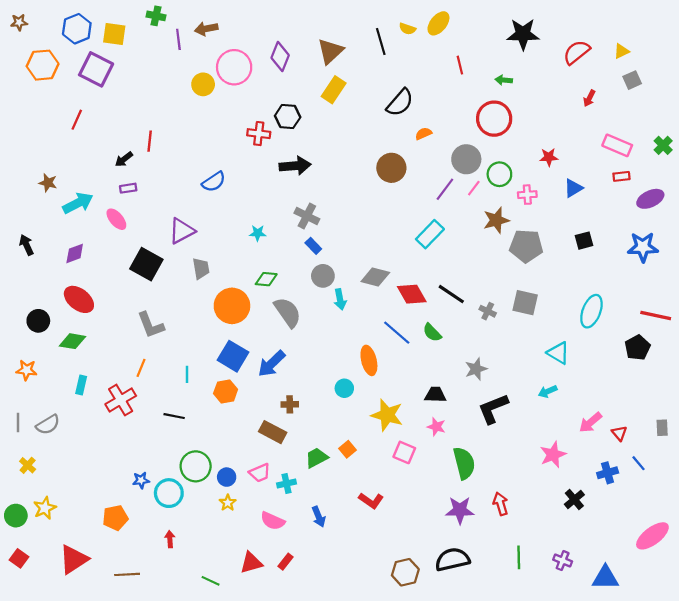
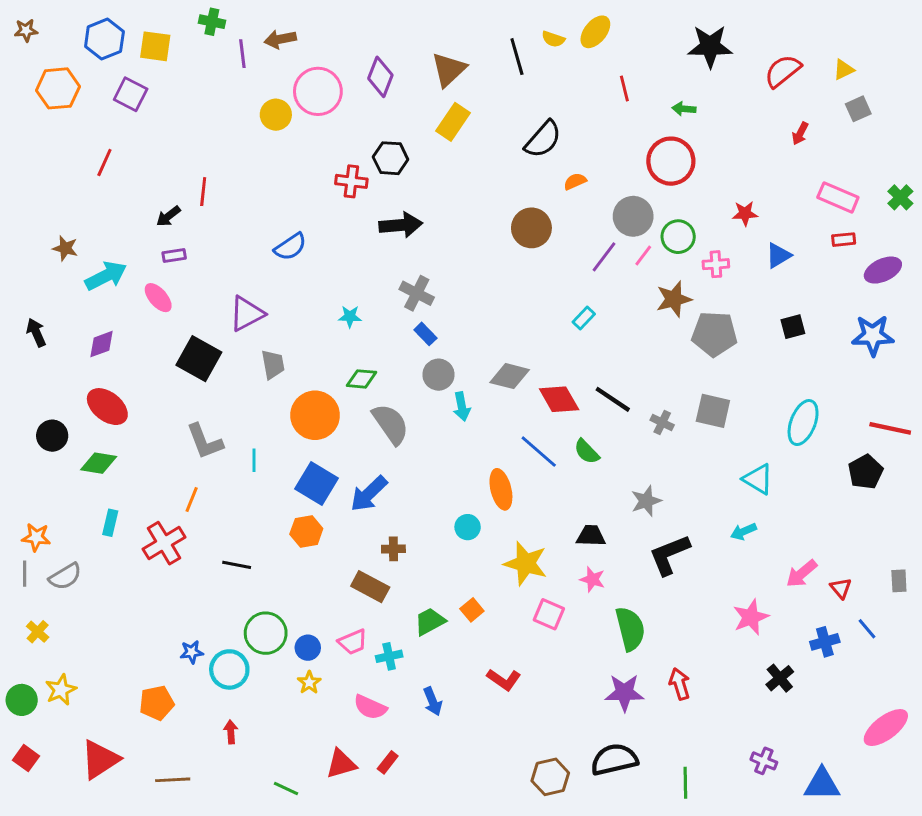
purple square: (96, 69) -> (131, 94), size x0.7
cyan rectangle: (430, 234) -> (584, 318), size x0.6
orange star: (27, 370) -> (36, 537), moved
cyan line: (187, 374) -> (254, 460), moved
green line: (519, 557) -> (685, 783), moved

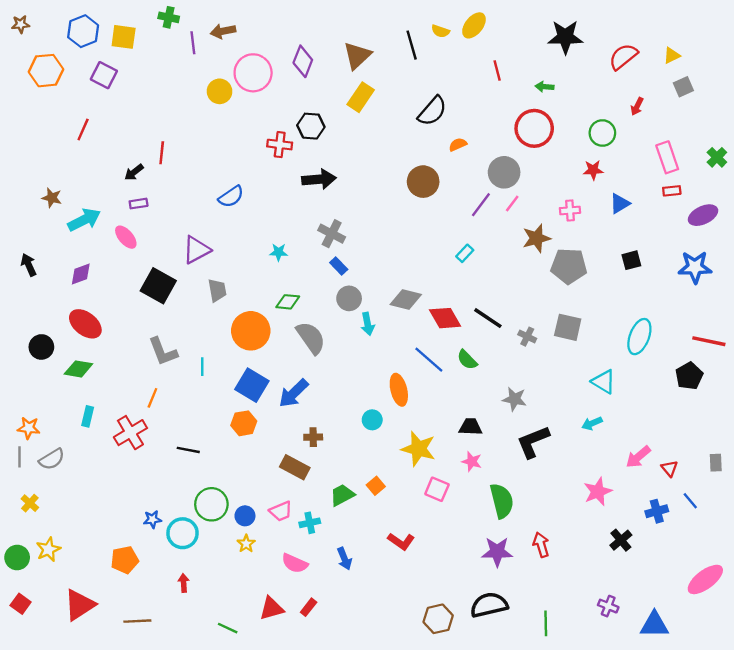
pink rectangle: (838, 197) -> (667, 157), turned 48
green circle: (678, 237) -> (602, 133), moved
gray star: (646, 501) -> (514, 399), turned 30

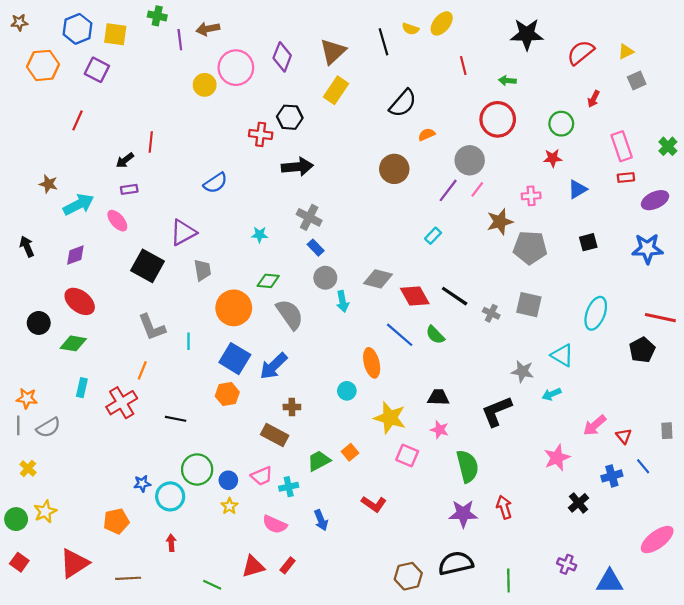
gray star: (514, 399) -> (522, 371), moved

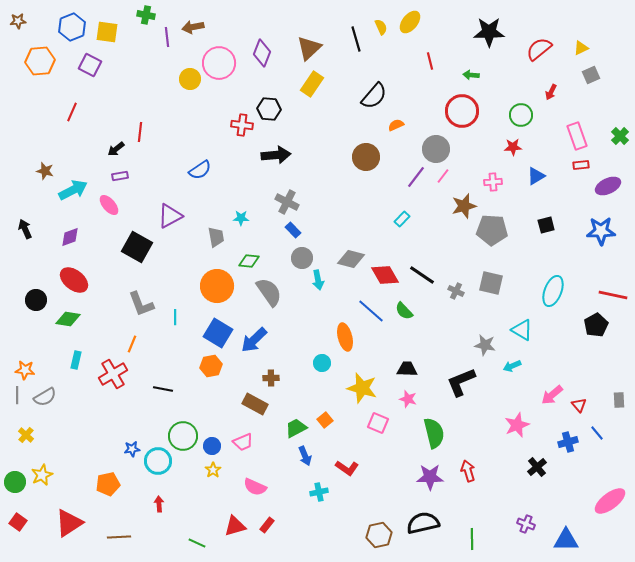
yellow semicircle: (410, 29) -> (381, 27), turned -133
gray trapezoid: (202, 270) -> (216, 237), moved
cyan cross: (289, 487) -> (319, 492), moved
blue arrow: (321, 520) -> (305, 456), moved

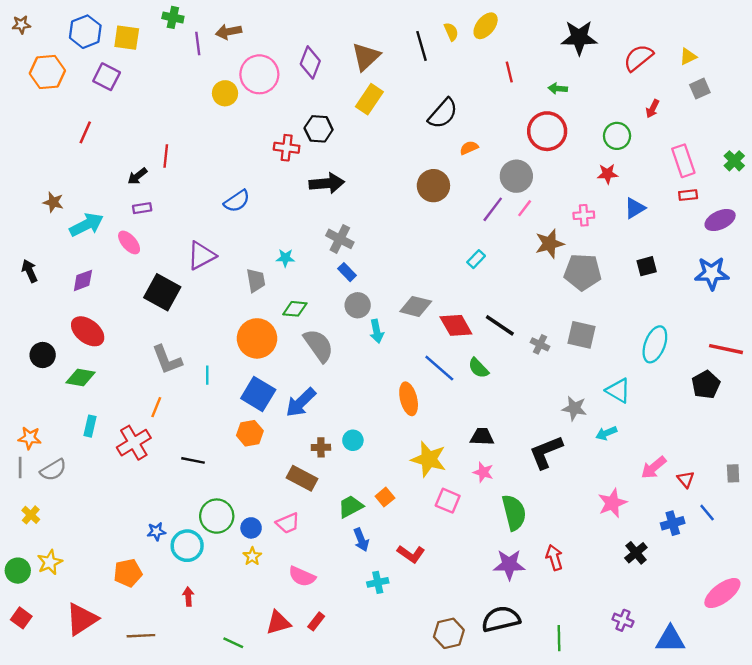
cyan circle: (322, 363) -> (353, 440), moved

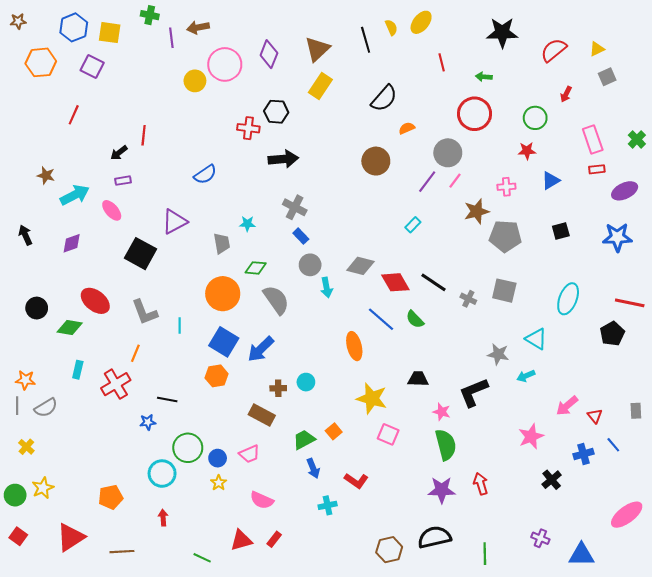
red ellipse: (88, 331) -> (95, 301), moved
pink star: (483, 472) -> (442, 412), moved
blue star: (156, 531) -> (148, 422), moved

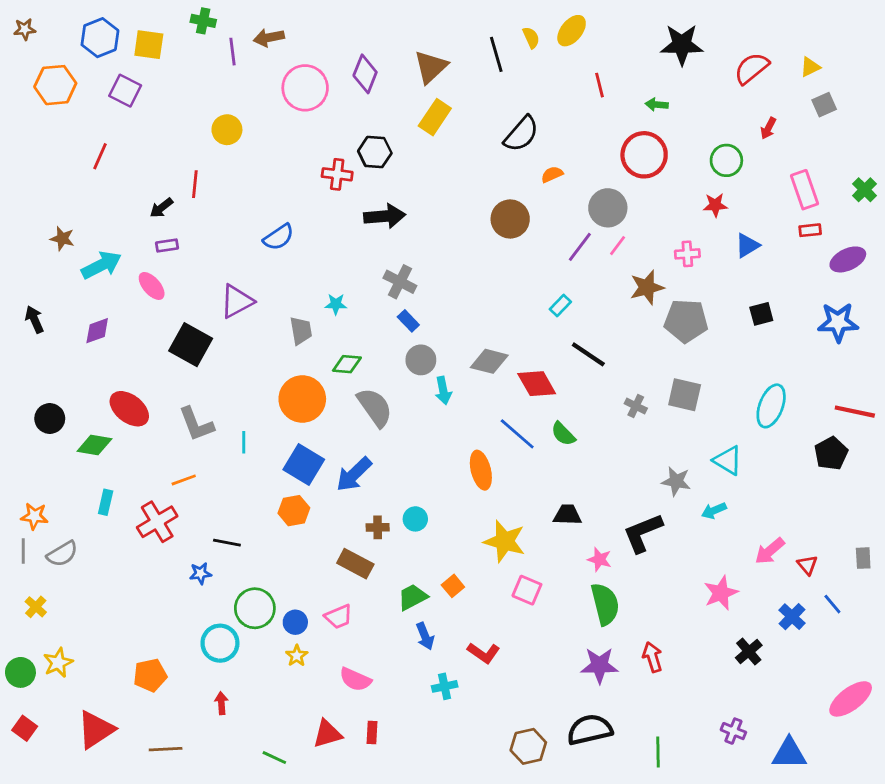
yellow circle: (195, 81) -> (227, 130), moved
black line: (433, 282) -> (588, 354), moved
orange line: (135, 353) -> (184, 480), turned 48
blue cross: (583, 454) -> (792, 617), turned -30
red rectangle: (274, 539) -> (372, 732), turned -35

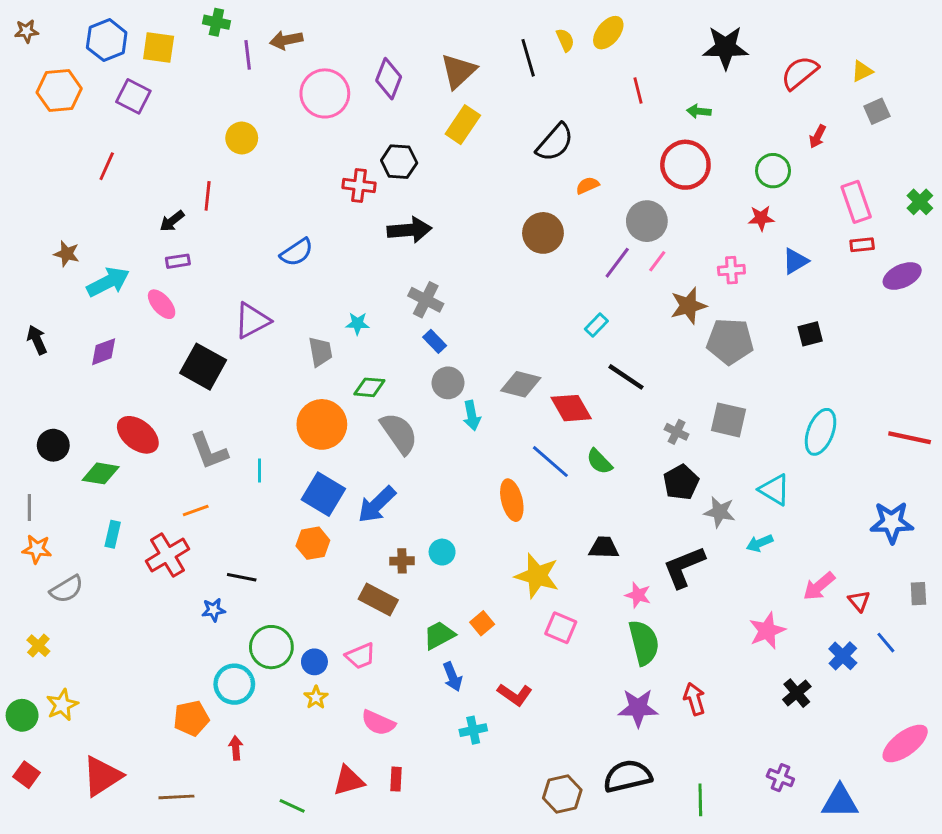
blue star: (838, 322) -> (892, 522), moved
black pentagon: (831, 453) -> (681, 482), moved
gray line: (23, 551) -> (29, 508), moved
orange pentagon: (150, 675) -> (191, 718), moved

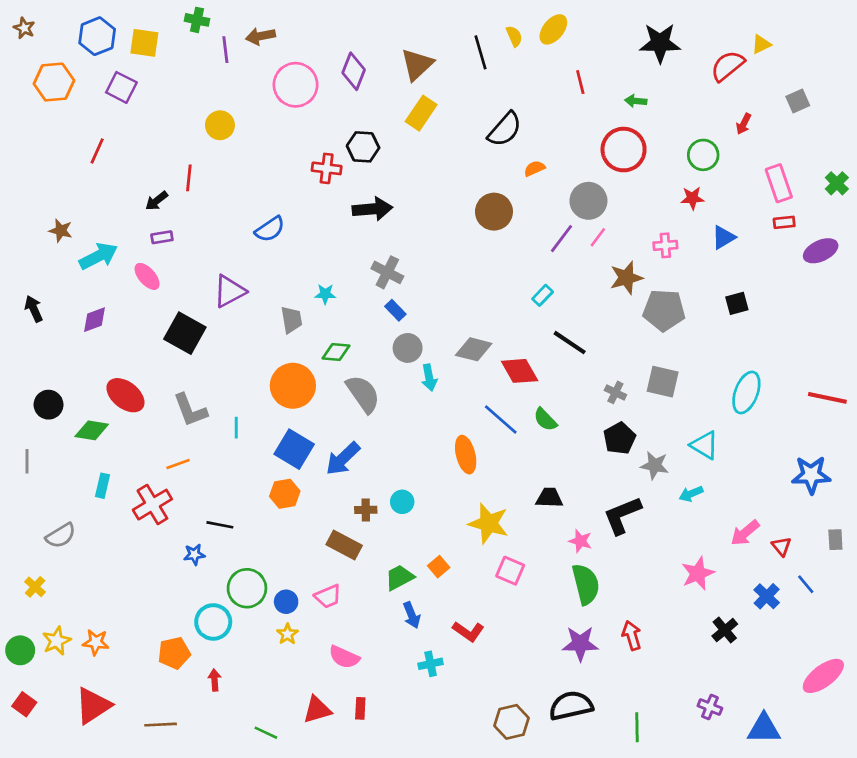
brown star: (27, 31) -> (24, 28), turned 30
yellow triangle: (862, 71) -> (761, 44), moved
orange star: (37, 549) -> (96, 642), moved

